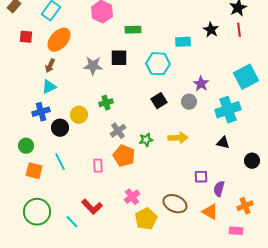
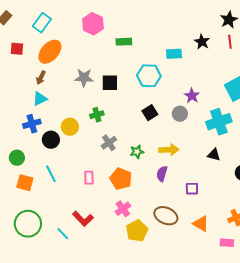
black square: (119, 58) -> (110, 83), moved
orange pentagon: (124, 156) -> (121, 179), moved
purple semicircle: (219, 189) -> (162, 174), moved

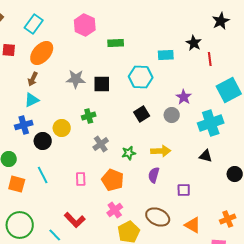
red line: (230, 42) -> (210, 59), moved

